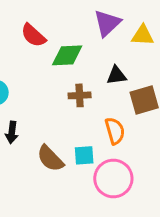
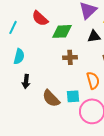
black triangle: (116, 75) -> (94, 36), moved

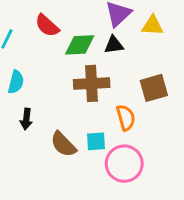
black triangle: (94, 36) -> (114, 45), moved
brown cross: (70, 57) -> (92, 83), size x1.6

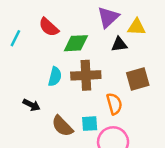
black triangle: (114, 45) -> (119, 44), moved
cyan semicircle: (16, 82) -> (55, 77), moved
black arrow: (26, 119) -> (31, 105), turned -70

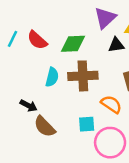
red semicircle: (49, 27) -> (37, 40), moved
orange semicircle: (114, 104) -> (111, 104), turned -40
brown semicircle: (62, 126) -> (45, 127), moved

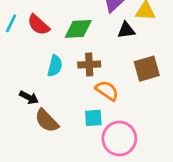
brown cross: (83, 76) -> (89, 64), size x0.7
orange semicircle: (111, 104) -> (107, 91), moved

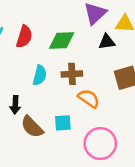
red semicircle: (38, 25) -> (24, 37), turned -115
black arrow: (29, 97) -> (15, 105), turned 66
cyan square: (93, 118) -> (63, 123), moved

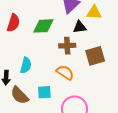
brown cross: (72, 74) -> (67, 46), moved
cyan semicircle: (40, 75) -> (26, 65), moved

